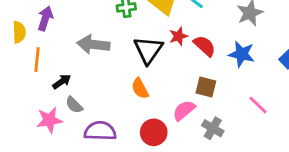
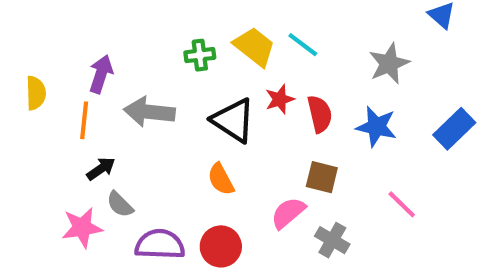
purple arrow: (45, 18) -> (101, 74), moved
red semicircle: (204, 46) -> (320, 114), turned 35
black triangle: (148, 50) -> (233, 120), turned -32
orange line: (37, 60) -> (84, 120), moved
red circle: (154, 132) -> (221, 246), moved

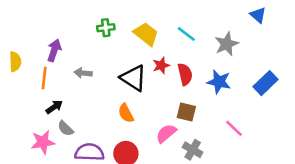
cyan line: (303, 45) -> (186, 34), moved
green cross: (200, 55) -> (106, 28), moved
gray arrow: (149, 112) -> (83, 73), size x0.6

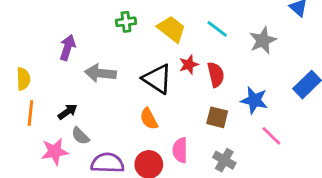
yellow semicircle: (15, 62) -> (23, 79), moved
gray arrow: (83, 73) -> (100, 73), size x1.5
orange line: (44, 78) -> (30, 113), moved
blue star: (219, 82) -> (254, 100), moved
pink semicircle: (166, 133) -> (180, 150), moved, turned -50

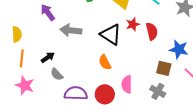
purple arrow: (68, 48) -> (48, 12), turned -54
brown square: (217, 117) -> (164, 68), moved
pink star: (55, 152) -> (25, 85), moved, turned 30

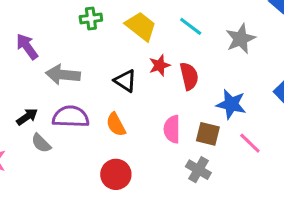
black triangle: (111, 34) -> (125, 81), size x0.7
pink semicircle: (127, 84) -> (172, 129), moved
purple semicircle: (76, 93) -> (71, 117), moved

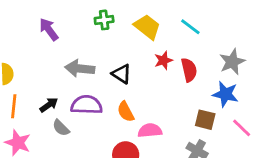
gray star: (241, 39) -> (232, 62), moved
purple arrow: (27, 47) -> (49, 29), moved
black triangle: (125, 81) -> (122, 74), moved
pink semicircle: (172, 129) -> (150, 131), moved, turned 85

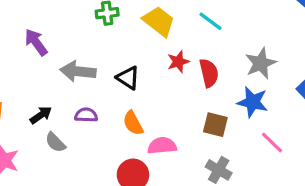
purple arrow: (49, 29) -> (36, 42), moved
purple semicircle: (87, 105) -> (86, 115), size x0.6
brown square: (205, 120) -> (215, 125), moved

